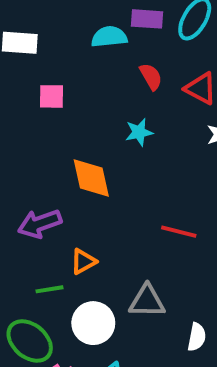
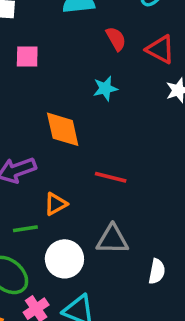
red line: (179, 232) -> (111, 177), moved

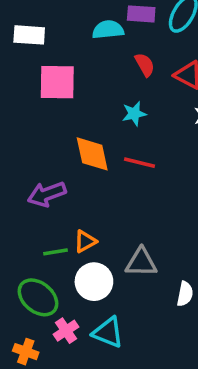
pink square: (27, 56) -> (57, 82), size x1.6
red line: (111, 177) -> (139, 163), moved
orange triangle: (56, 204) -> (85, 241), moved

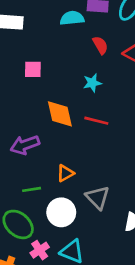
pink square: (57, 82) -> (33, 69), moved, size x0.6
orange triangle: (85, 241) -> (65, 173), moved
gray triangle: (141, 262) -> (98, 197), turned 45

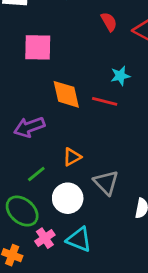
pink square: (33, 69) -> (38, 47), size x1.5
cyan star: (92, 83) -> (120, 76), moved
green line: (32, 189) -> (36, 174), turned -30

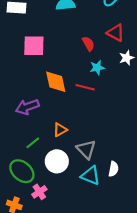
red semicircle: (109, 22) -> (88, 44), moved
cyan triangle: (79, 239) -> (91, 176), moved

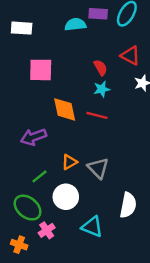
cyan star: (97, 68) -> (102, 89), moved
gray triangle: (86, 149) -> (98, 168), moved
white semicircle: (113, 169) -> (128, 205), size x1.5
cyan triangle: (91, 176) -> (92, 227), moved

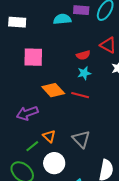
red semicircle: (101, 68) -> (83, 55), turned 104
orange diamond: (65, 109) -> (53, 90), turned -30
orange triangle: (69, 162) -> (49, 136), moved, turned -48

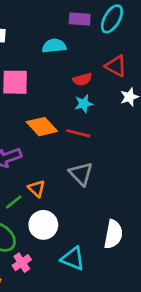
cyan semicircle: (62, 19) -> (54, 46), moved
gray triangle: (81, 139) -> (81, 174), moved

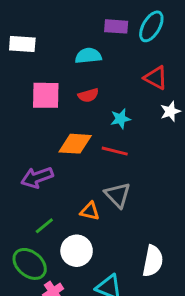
red semicircle: (82, 79) -> (88, 95), moved
orange diamond: (42, 127) -> (75, 144), turned -44
orange triangle: (37, 189) -> (90, 211), moved, turned -30

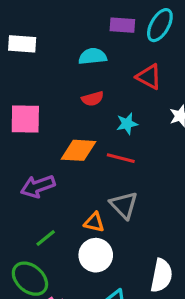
red triangle: (156, 78) -> (149, 77), moved
pink square: (46, 95) -> (25, 119), moved
white circle: (77, 251) -> (96, 255), moved

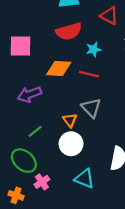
red semicircle: (93, 99) -> (69, 31), size x1.6
orange triangle: (94, 222) -> (70, 120), turned 40

